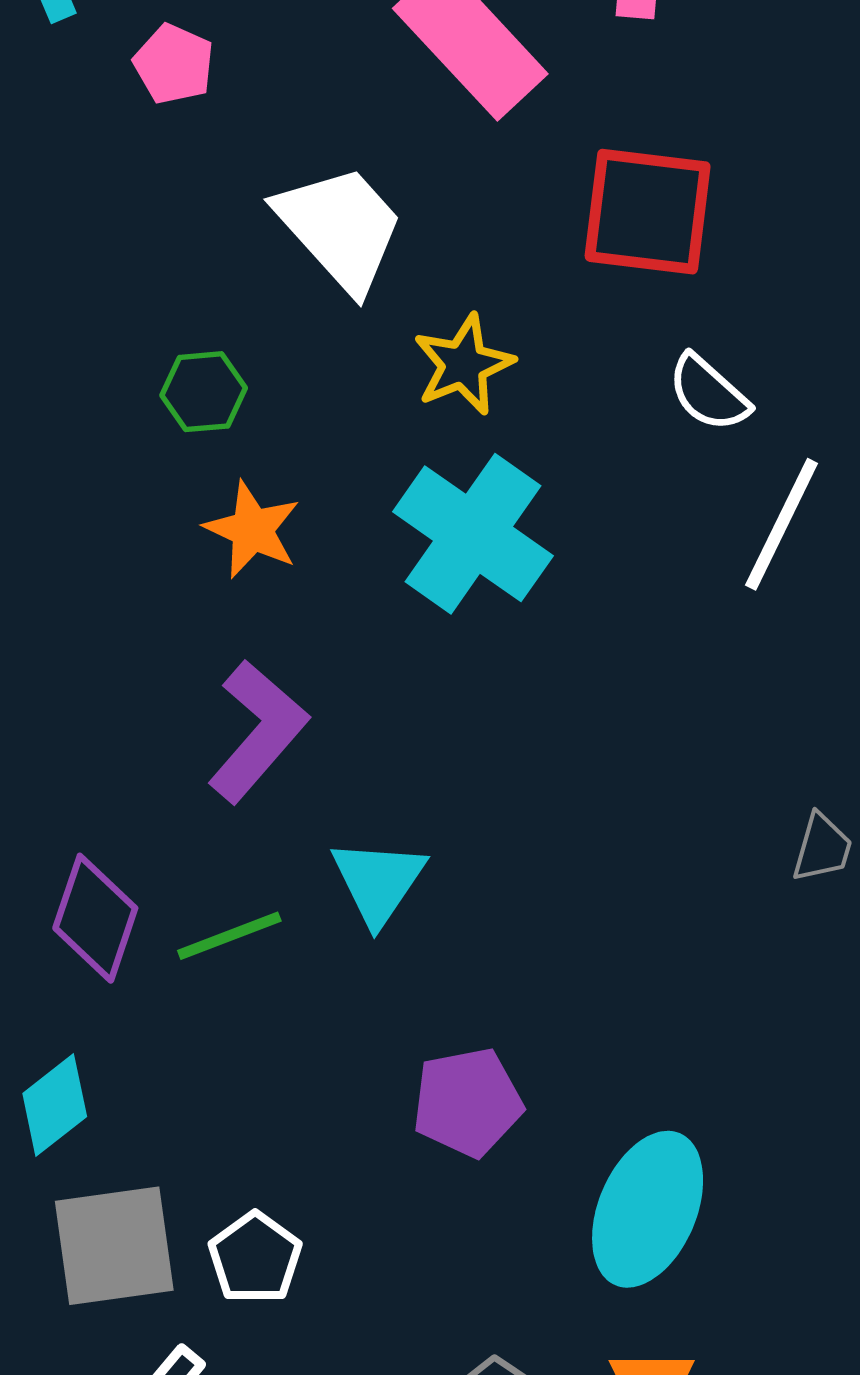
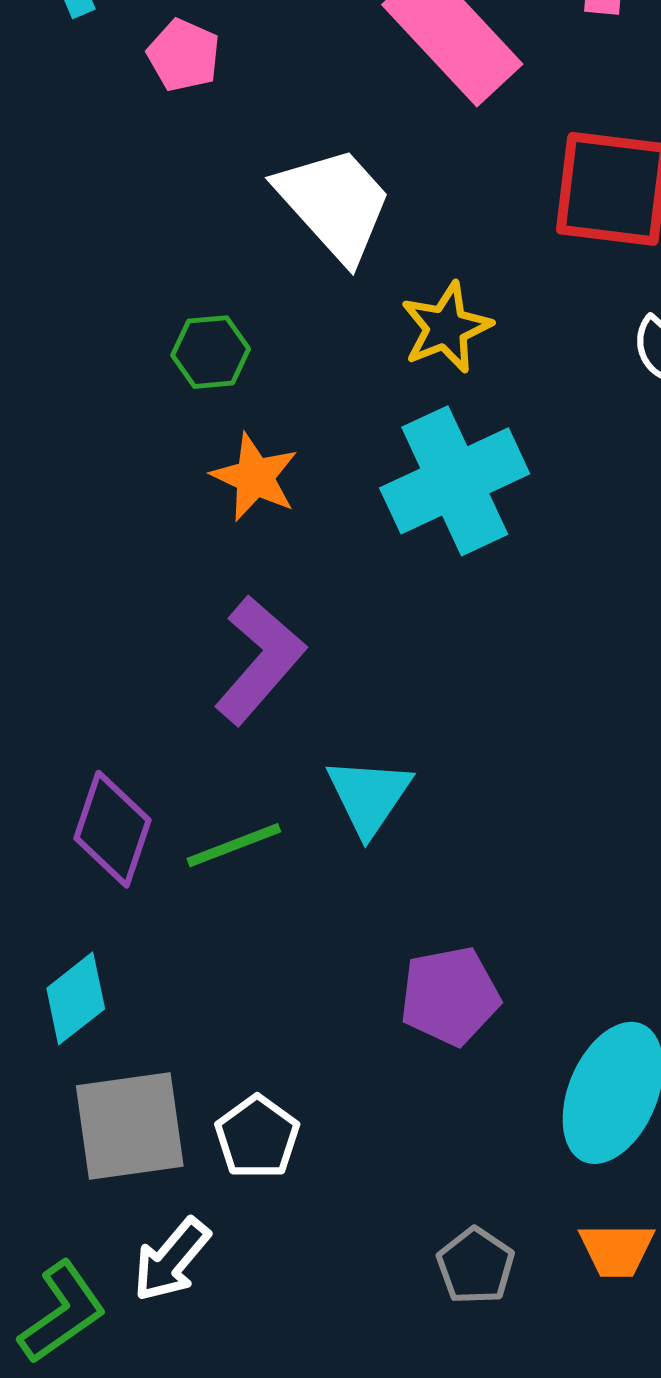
cyan cross: (473, 534) -> (455, 481), turned 30

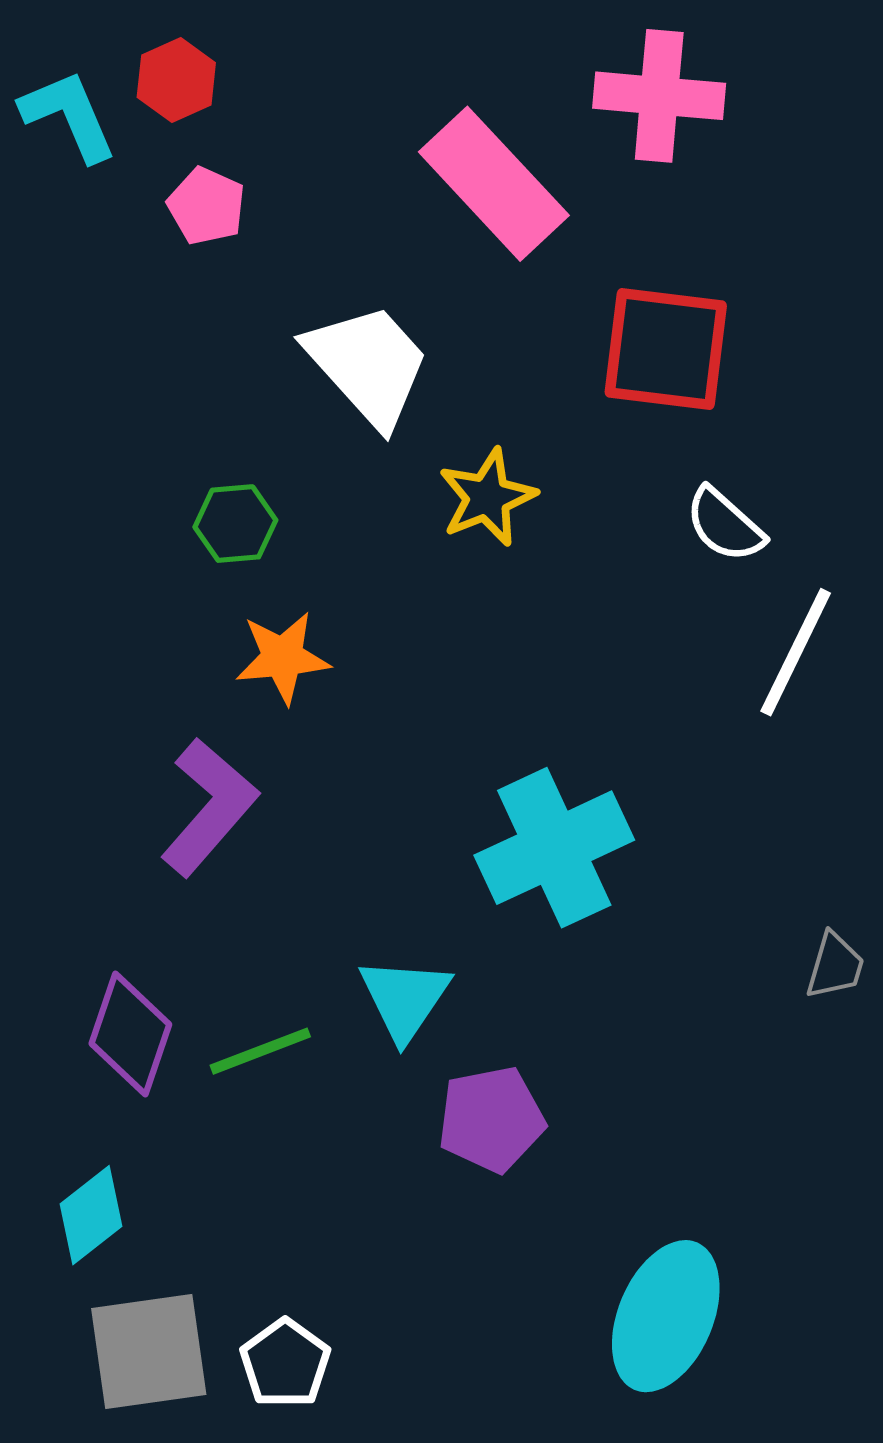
orange star: (255, 477) -> (283, 657), turned -30
cyan cross: (455, 481) -> (554, 848), moved
purple L-shape: (260, 660) -> (209, 807), moved
purple pentagon: (450, 996) -> (491, 1119), moved

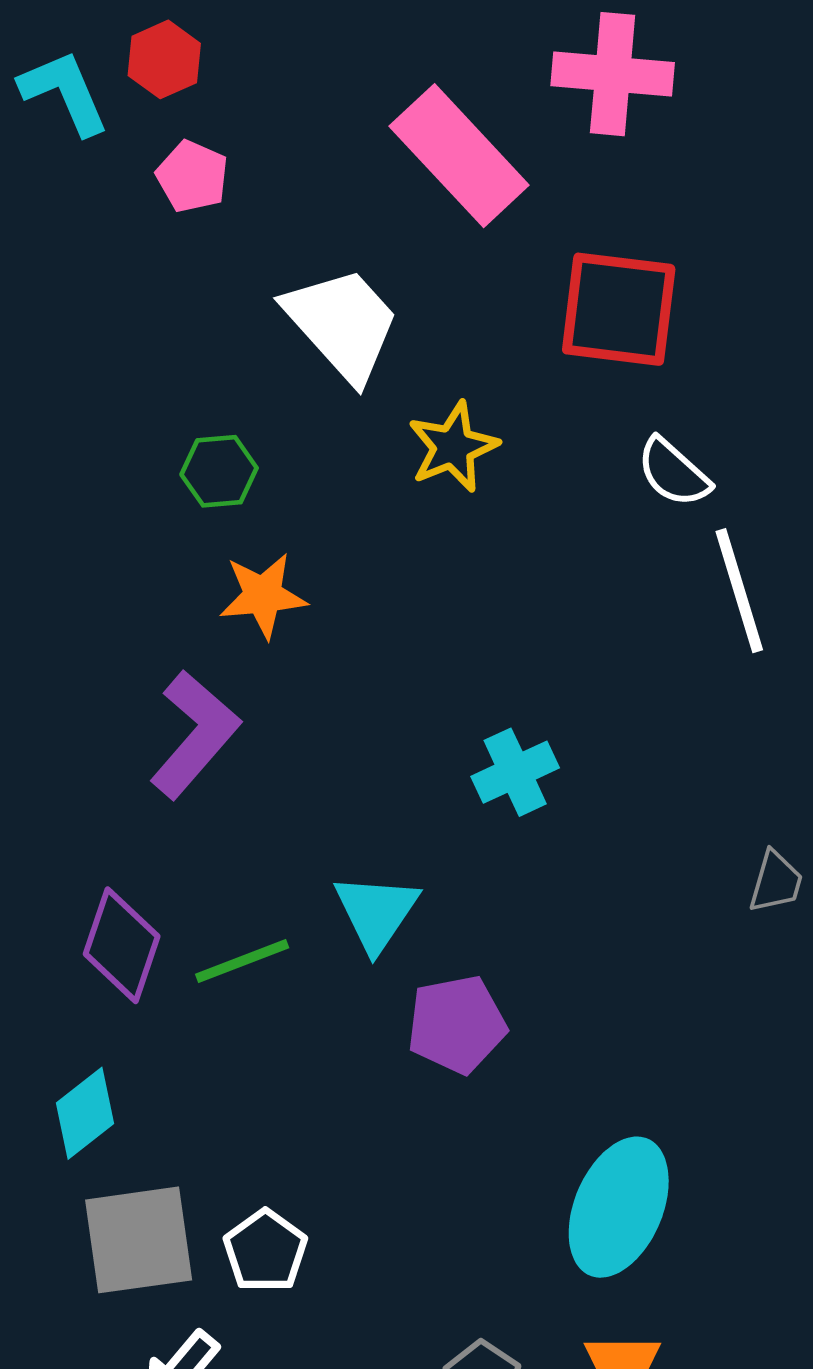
white line: (796, 652) -> (739, 591), turned -43
cyan cross: (554, 848) -> (515, 772), size x0.6

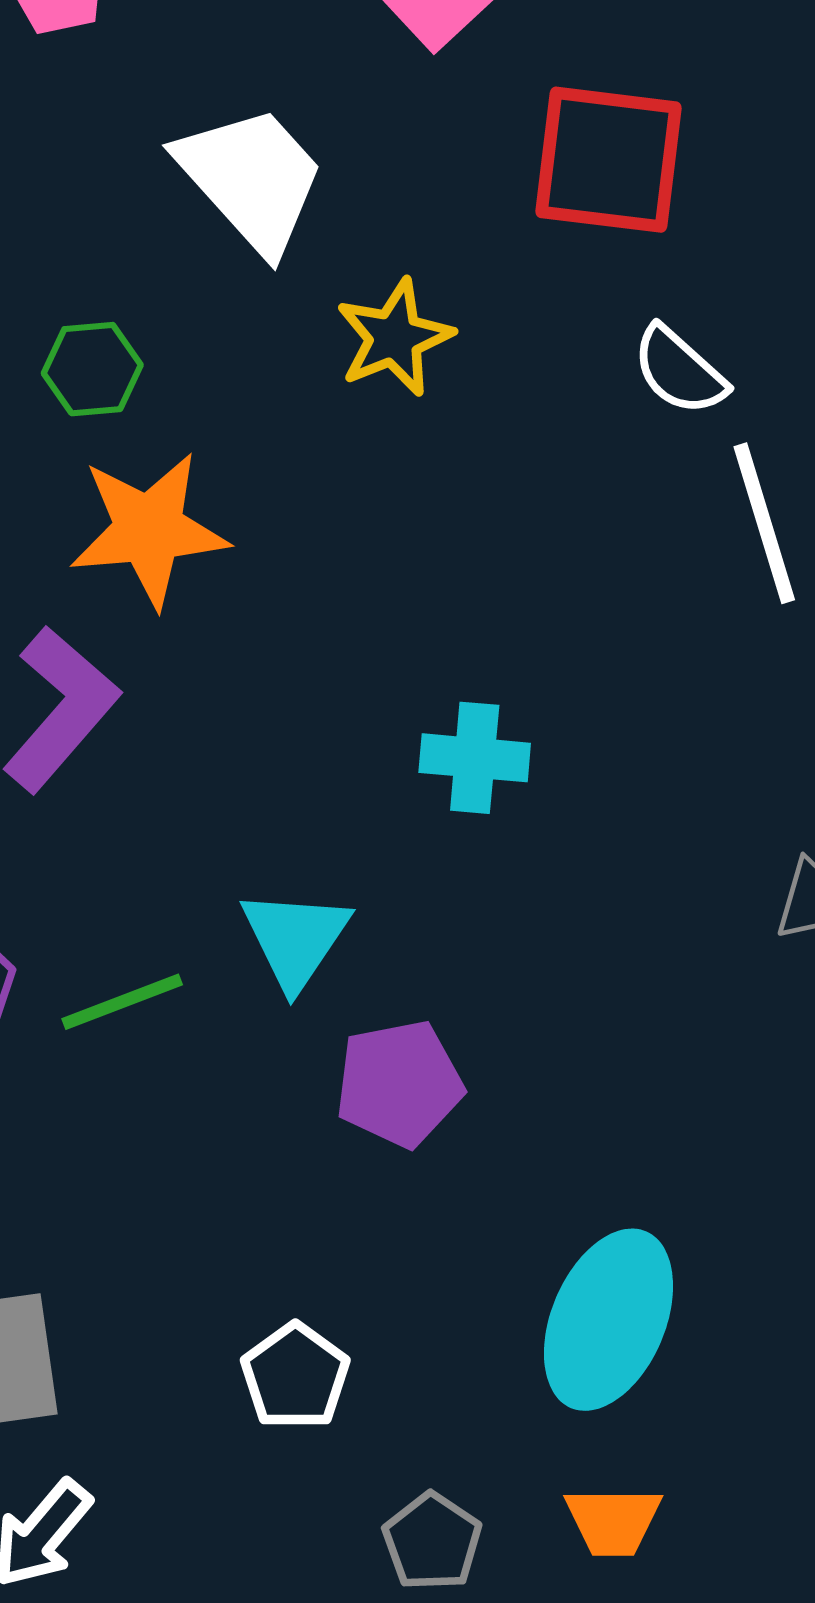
orange star: (263, 596) -> (149, 530), size x1.4
cyan cross: (515, 772) -> (475, 758), turned 30
white pentagon: (265, 1251) -> (295, 1376), moved

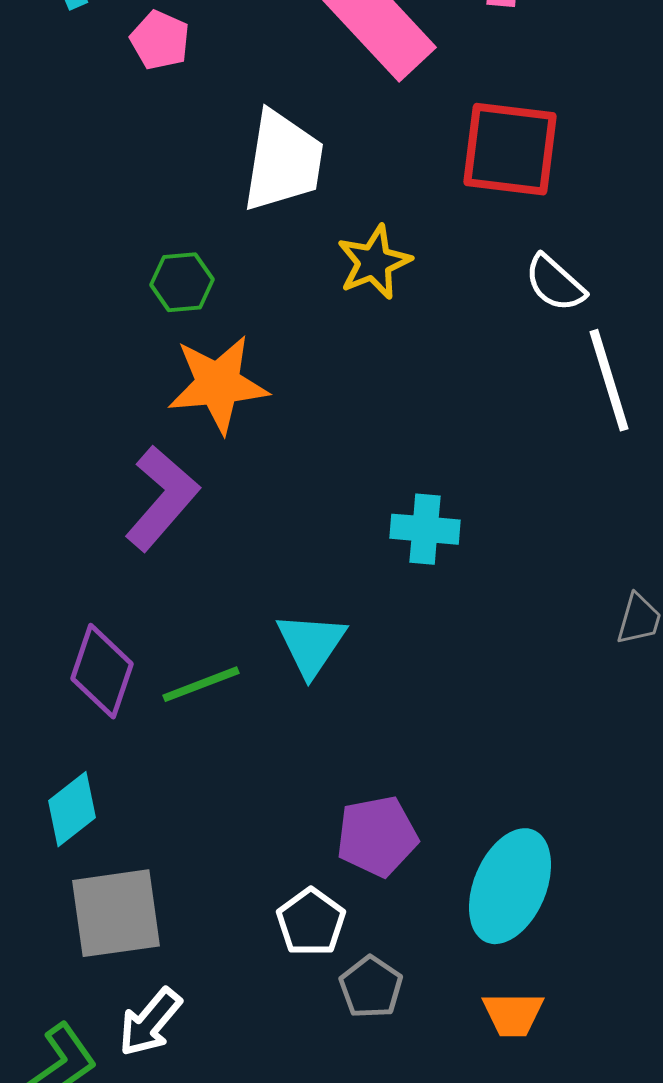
white trapezoid: (251, 179) -> (283, 161), turned 51
purple pentagon: (399, 1084) -> (377, 836), moved
gray pentagon: (432, 1542) -> (371, 987), moved

